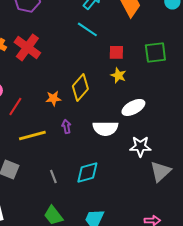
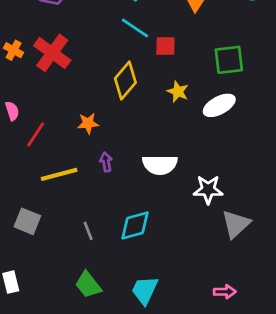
red square: (116, 52) -> (165, 46), moved
yellow diamond: (80, 87) -> (125, 81), moved
white ellipse: (133, 107) -> (219, 105), moved

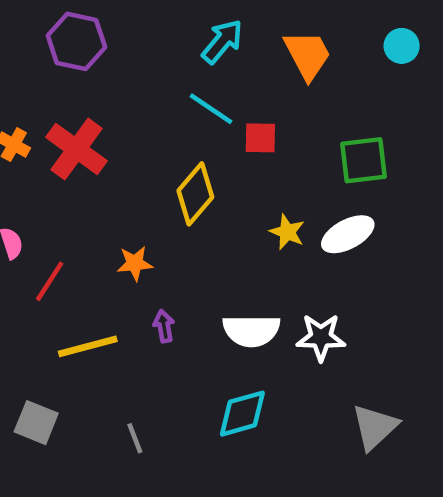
yellow star: (178, 92) -> (287, 232), moved
white star: (208, 190) -> (321, 337), moved
cyan diamond: (135, 225) -> (242, 414), moved

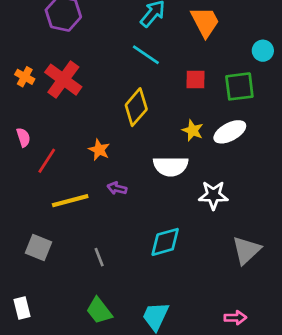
cyan circle: (402, 46) -> (263, 51), moved
red square: (260, 138) -> (195, 80), moved
orange star: (135, 263) -> (99, 150), turned 30
purple arrow: (164, 326) -> (117, 188), turned -66
white semicircle: (251, 331) -> (171, 166), moved

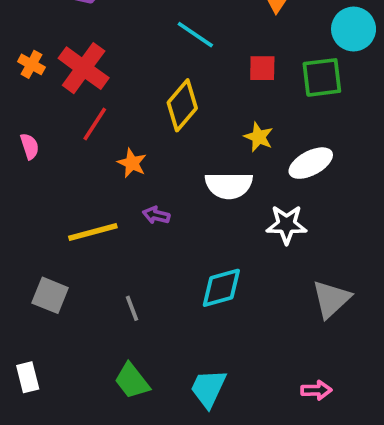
cyan circle: (263, 51) -> (354, 29), size x1.5
white ellipse: (230, 132) -> (311, 163), moved
red line: (47, 161) -> (95, 124), moved

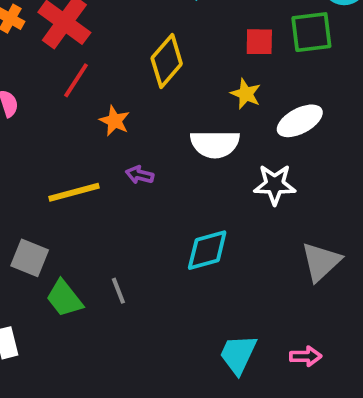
red square: (262, 68) -> (259, 42), moved
gray line: (132, 308) -> (118, 291), moved
green trapezoid: (132, 381) -> (64, 298), moved
cyan trapezoid: (208, 388) -> (238, 354), moved

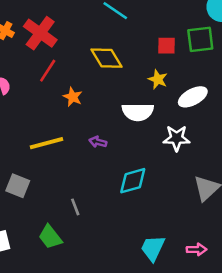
yellow diamond: (167, 61) -> (107, 58), turned -72
purple arrow: (140, 175) -> (98, 142), moved
green trapezoid: (64, 298) -> (50, 237), moved

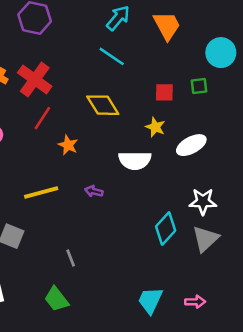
green square: (200, 39) -> (199, 86), size x0.6
white star: (177, 138) -> (203, 202), moved
cyan diamond: (133, 181) -> (166, 229), moved, turned -32
green trapezoid: (50, 237) -> (56, 299), moved

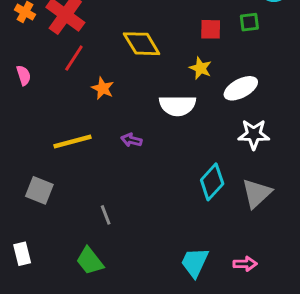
white star: (203, 202) -> (254, 134), moved

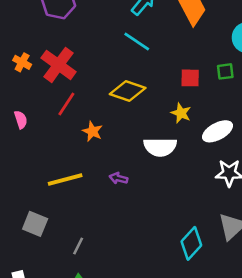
yellow diamond: (142, 44) -> (128, 91), turned -40
cyan diamond: (212, 182) -> (191, 243), moved
gray line: (106, 215) -> (78, 246), moved, turned 48

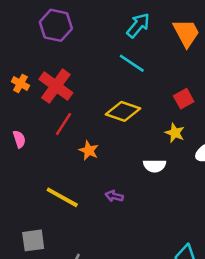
red square: (190, 78) -> (184, 99), turned -30
white semicircle: (160, 147) -> (155, 166), size x0.7
yellow line: (65, 180) -> (62, 197), turned 44
gray square: (35, 224) -> (33, 240), turned -30

